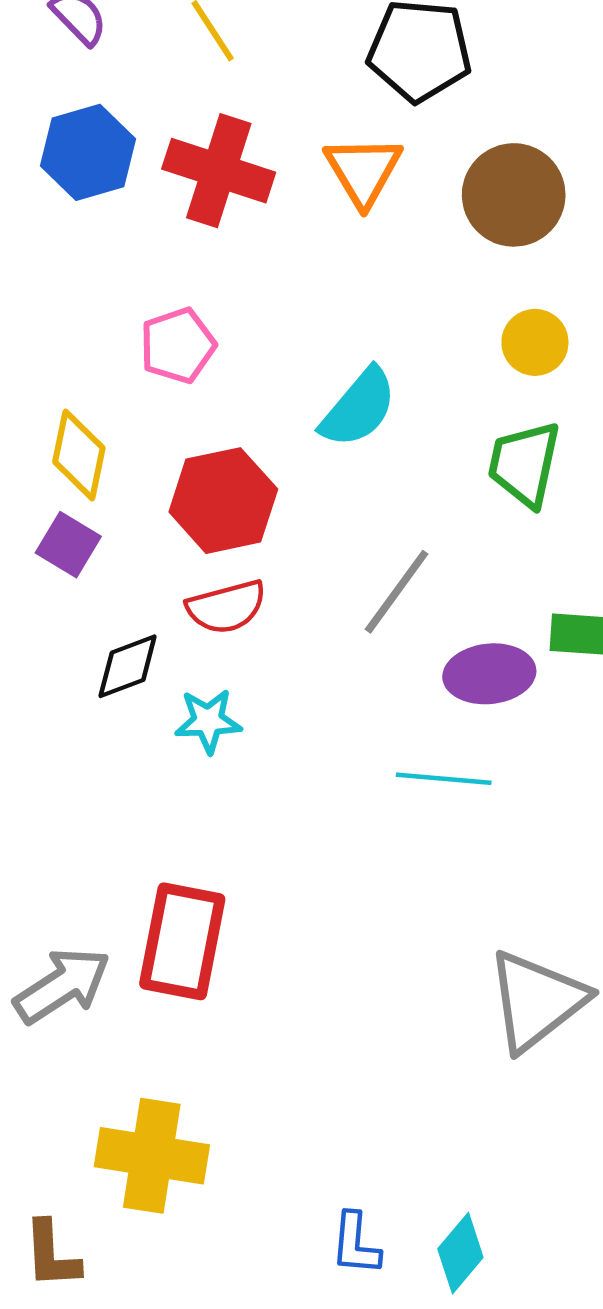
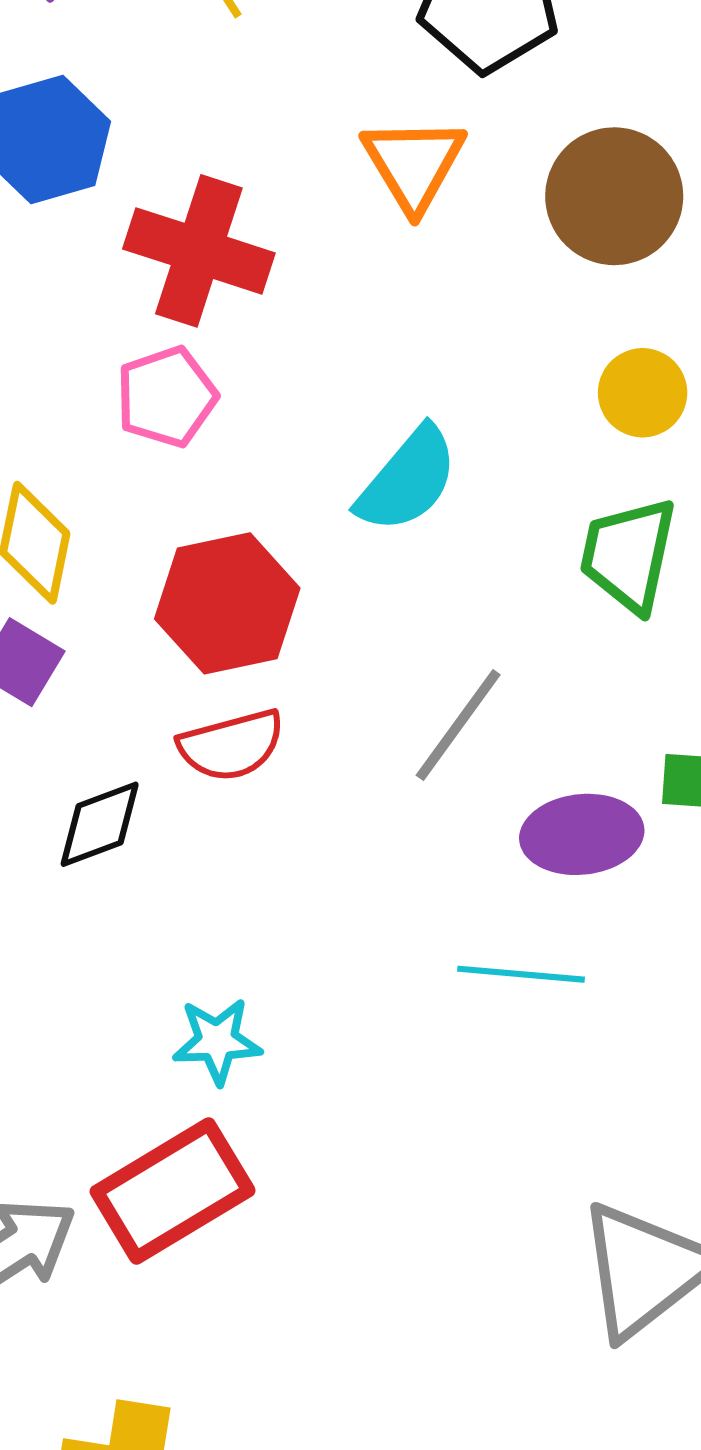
red cross: (219, 171) -> (199, 251), moved
cyan star: (208, 721) -> (217, 1041), moved
red rectangle: (182, 941) -> (173, 1191), turned 48

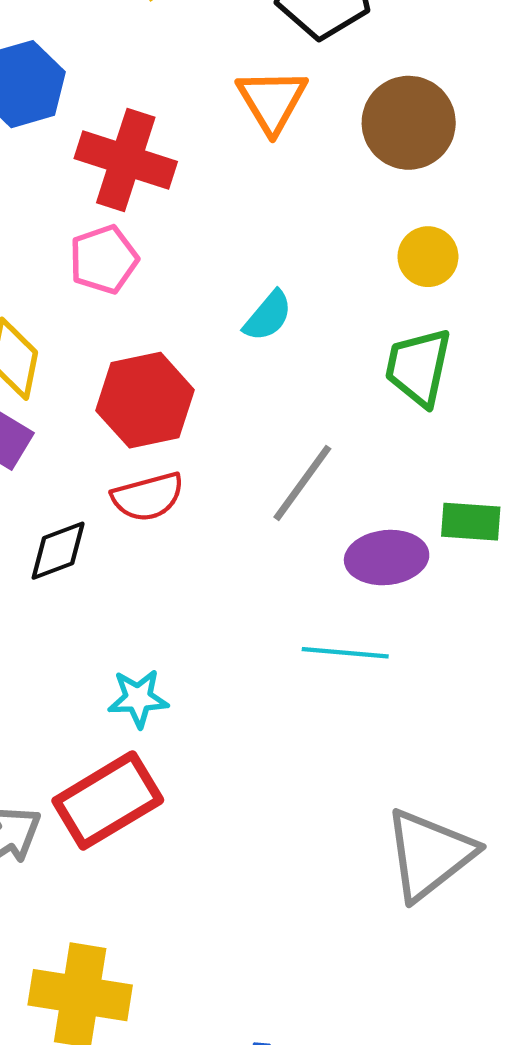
cyan semicircle: (408, 480) -> (268, 316), size x0.7

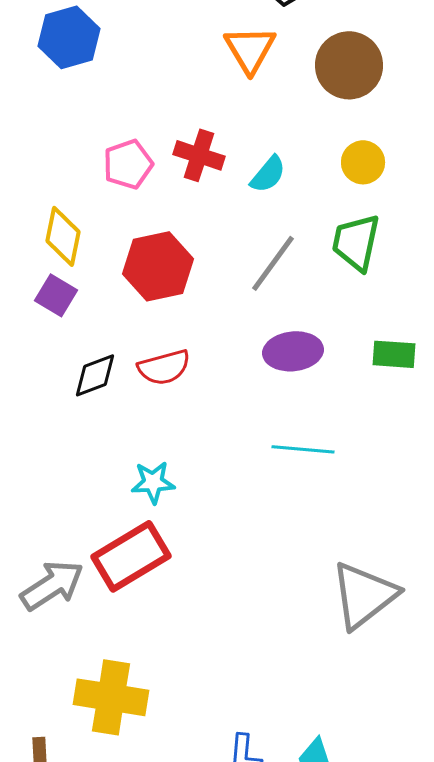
red cross: (126, 160) -> (199, 155), moved, size x0.7
cyan semicircle: (268, 316) -> (268, 174), moved
gray line: (302, 483) -> (273, 263), moved
red semicircle: (148, 497) -> (164, 367), moved
purple ellipse: (387, 558) -> (293, 351), moved

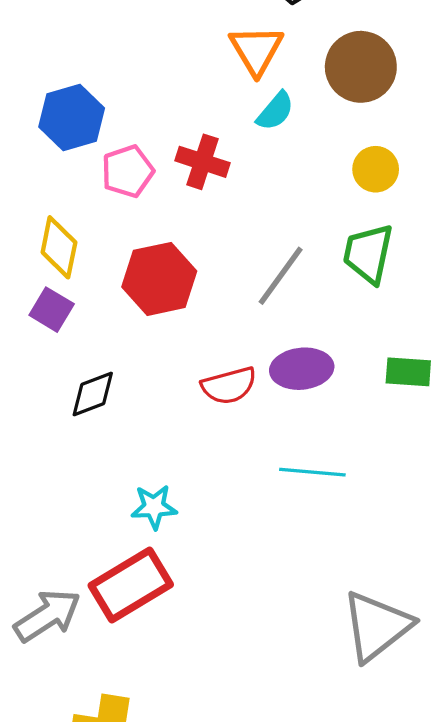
blue hexagon: (69, 37) -> (72, 117), moved
cyan semicircle: (268, 174) -> (275, 111), moved
red semicircle: (164, 367) -> (229, 386), moved

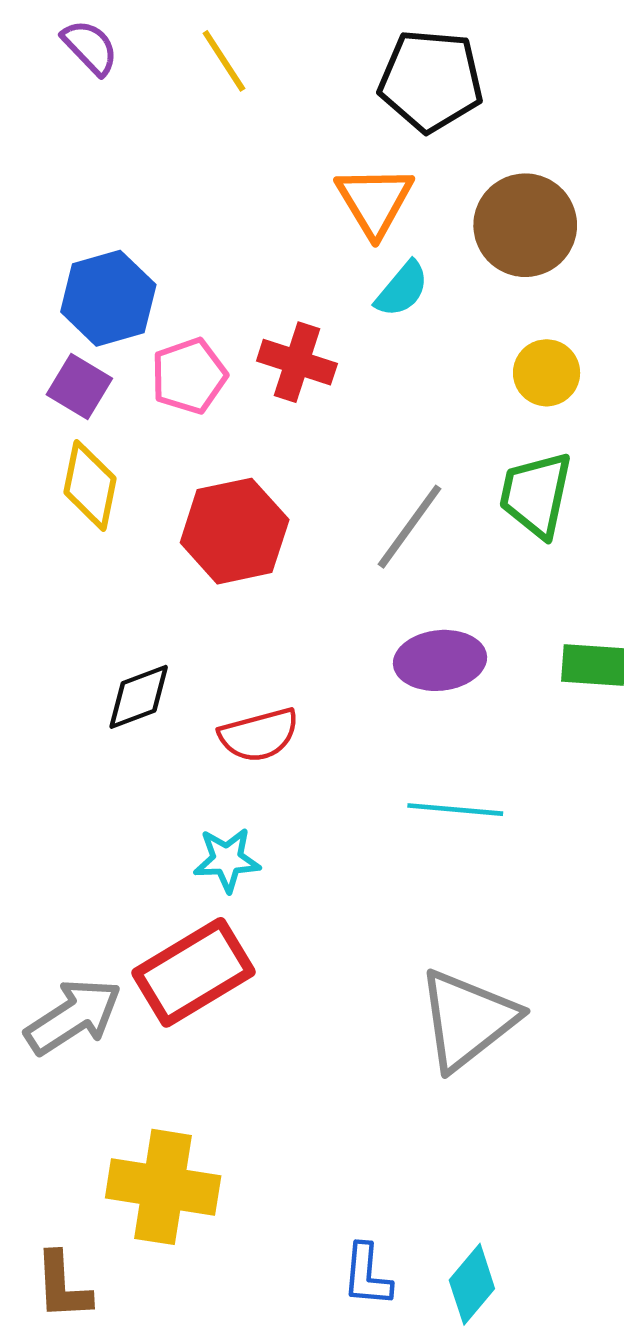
purple square: (52, 310) -> (79, 387), moved
red semicircle: (229, 386) -> (259, 735), moved
gray triangle: (377, 626) -> (467, 1020), moved

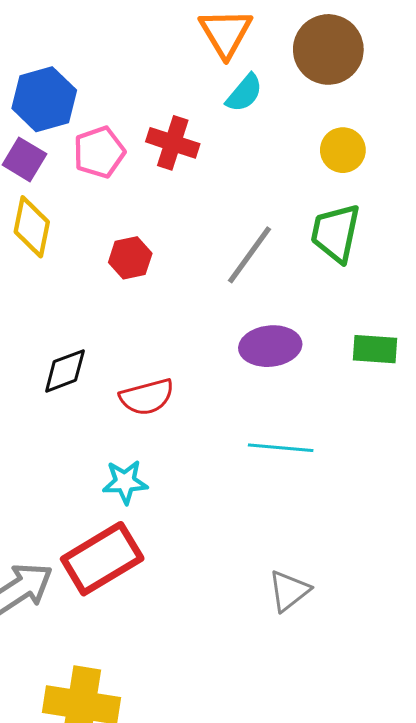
red hexagon: (235, 531) -> (130, 258), size x0.6
gray triangle: (467, 1020) -> (289, 591), size x0.6

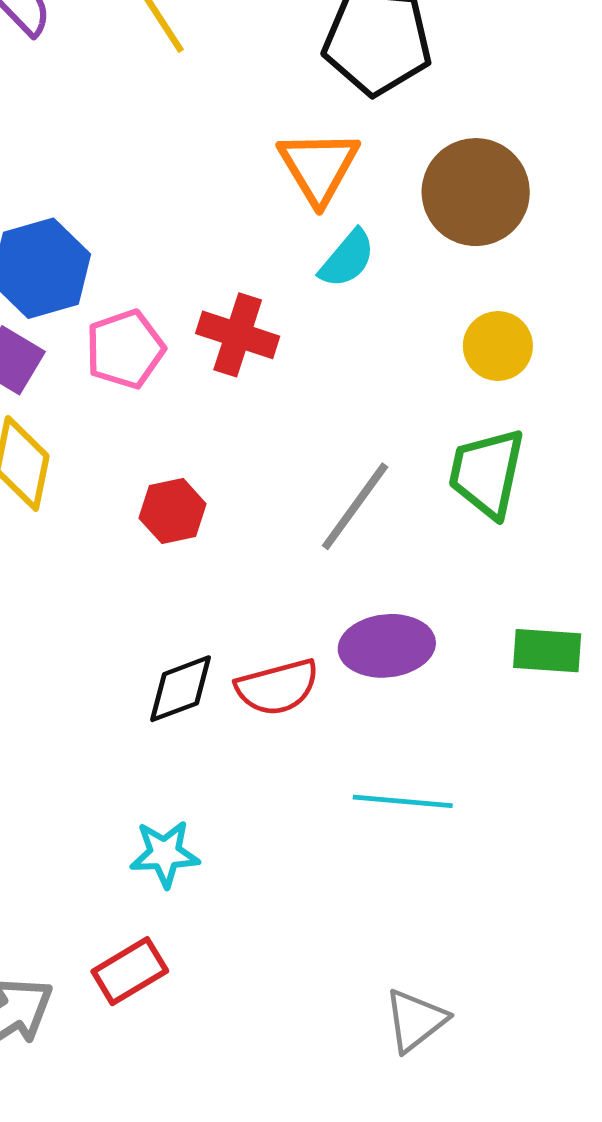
black diamond: (65, 371) -> (181, 689), moved
red semicircle: (147, 397) -> (277, 687), moved
red rectangle: (102, 559) -> (130, 971), size x0.6

